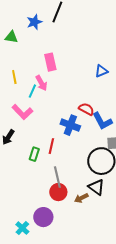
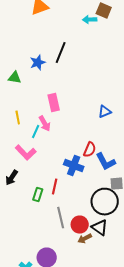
red semicircle: (86, 109) -> (90, 150), turned 84
red circle: (58, 192) -> (80, 225), moved

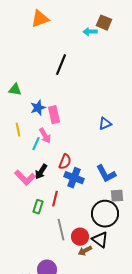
blue star: (38, 63) -> (38, 108), moved
red semicircle: (90, 150) -> (65, 162), moved
pink L-shape: (26, 153) -> (25, 178), moved
black arrow: (12, 178) -> (41, 172), moved

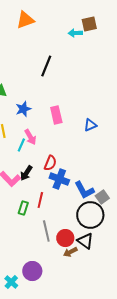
brown square: (104, 23) -> (89, 24), turned -35
pink rectangle: (54, 115) -> (56, 115), moved
blue L-shape: (106, 174) -> (84, 190), moved
gray square: (117, 196) -> (102, 197), turned -32

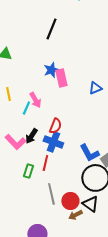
blue star: (23, 109) -> (51, 70), moved
blue cross: (59, 179) -> (53, 142), moved

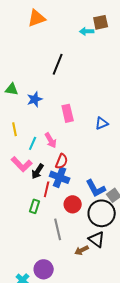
blue star: (51, 70) -> (35, 99), moved
pink arrow: (35, 100) -> (51, 140), moved
pink L-shape: (15, 142) -> (22, 164), moved
red line: (45, 163) -> (47, 189), moved
red circle: (70, 201) -> (73, 204), moved

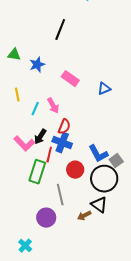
pink rectangle: (68, 113) -> (70, 79), turned -42
pink L-shape: (22, 164) -> (24, 144), moved
green rectangle: (35, 206) -> (37, 172), size x1.6
purple circle: (44, 269) -> (46, 218), moved

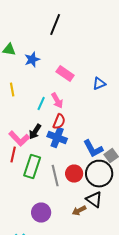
pink arrow: (53, 106) -> (57, 101), moved
cyan line: (35, 109) -> (41, 104), moved
red line: (49, 155) -> (13, 155), moved
red circle: (75, 170) -> (74, 174), moved
gray line: (60, 195) -> (55, 176), moved

